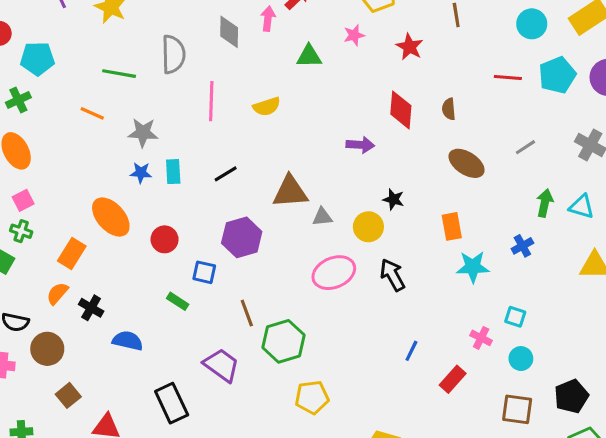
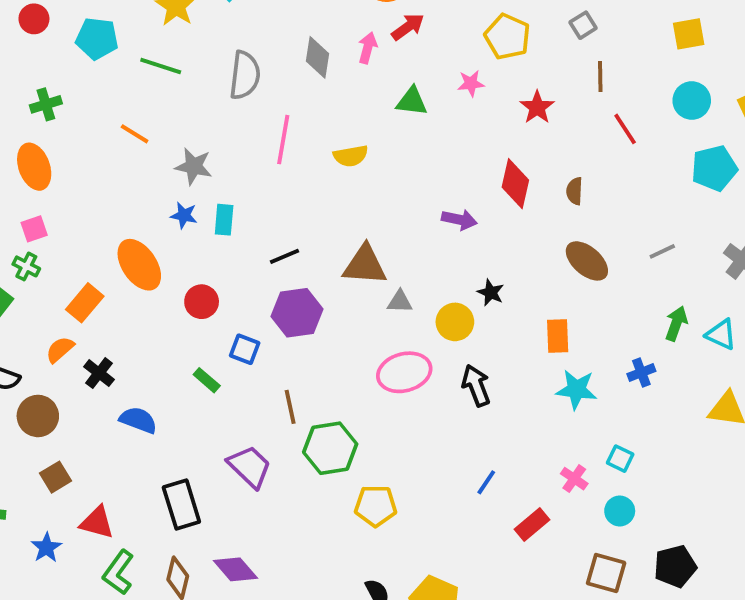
cyan pentagon: (37, 59) -> (97, 38), moved
green line: (119, 74) -> (161, 66), moved
red line: (508, 77) -> (625, 129), moved, turned 44
black line: (226, 174) -> (284, 256), moved
yellow pentagon: (312, 397) -> (376, 506), moved

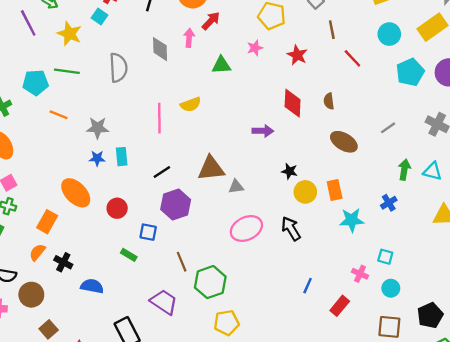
cyan pentagon: (97, 38) -> (36, 83), moved
pink line: (283, 140) -> (159, 118), moved
yellow circle: (455, 322) -> (305, 192), moved
yellow pentagon: (376, 506) -> (226, 323), moved

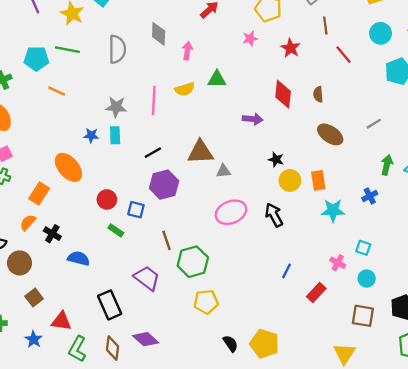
pink arrow: (189, 38) -> (187, 51), moved
green triangle: (221, 65) -> (217, 79), moved
gray star: (98, 128) -> (116, 107), moved
red circle: (117, 208) -> (107, 199), moved

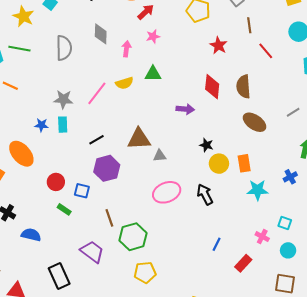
pink star: (250, 39) -> (153, 36), moved
brown semicircle: (318, 94) -> (243, 87), size x1.6
pink line: (154, 100) -> (97, 93), turned 35

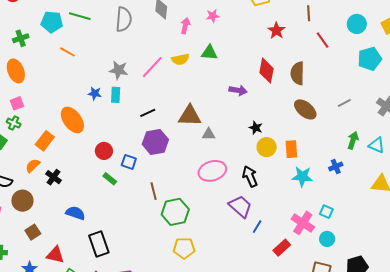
blue semicircle: (31, 235) -> (75, 213), moved
pink cross: (262, 237) -> (303, 223), size x1.6
purple trapezoid: (92, 252) -> (240, 206), moved

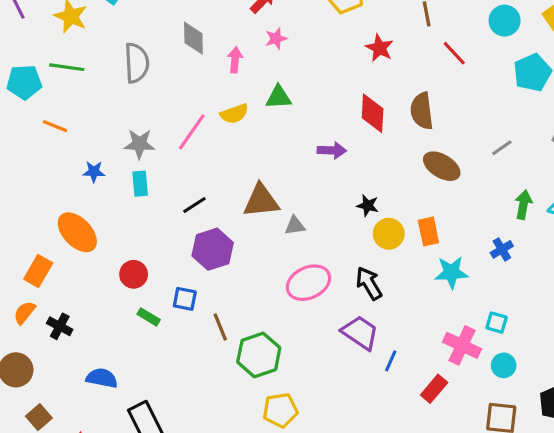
blue star: (95, 93) -> (94, 172), moved
blue square: (129, 162) -> (185, 299), moved

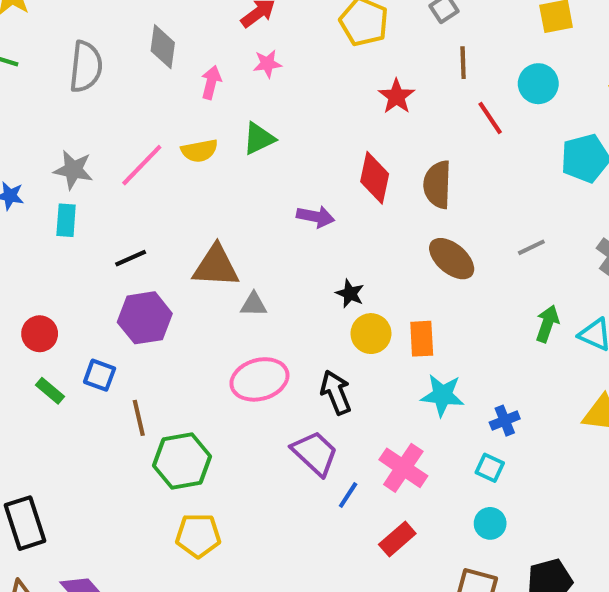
cyan circle: (505, 21) -> (538, 84), moved
green triangle: (279, 97) -> (259, 139), turned -32
blue cross: (502, 249) -> (505, 421), moved
pink cross: (462, 345) -> (403, 468), moved

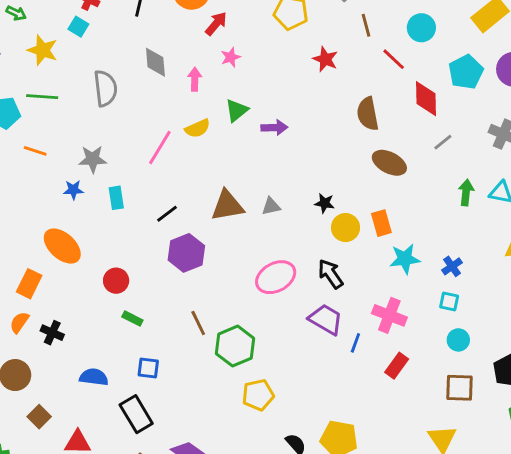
gray star: (73, 170) -> (93, 159), moved
red diamond: (375, 178) -> (426, 99), moved
purple arrow: (316, 217) -> (274, 128), moved
gray triangle: (254, 305) -> (271, 206), moved
blue square: (100, 375) -> (148, 368), moved

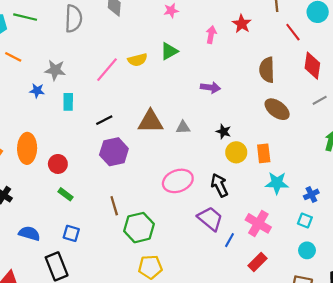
pink arrow: (195, 79) -> (211, 35), moved
purple arrow: (274, 128) -> (210, 88), moved
orange ellipse: (62, 246) -> (27, 148), moved, turned 40

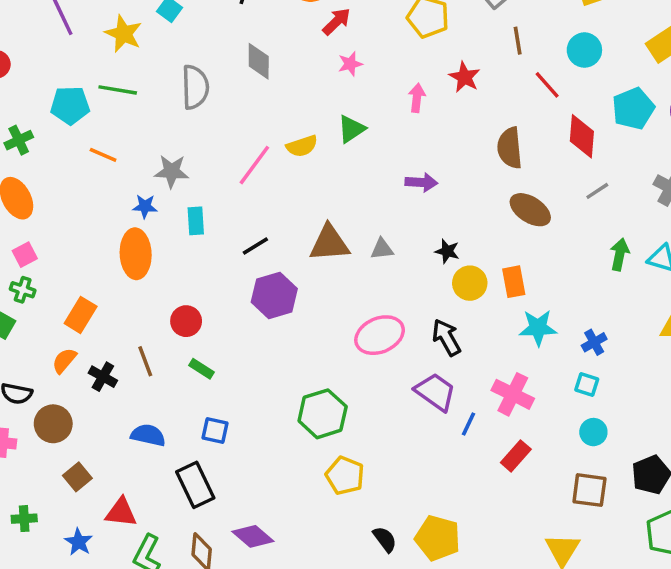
orange ellipse: (27, 148) -> (136, 254), moved
brown line: (114, 206) -> (145, 361), moved
yellow pentagon: (150, 267) -> (345, 476), turned 30

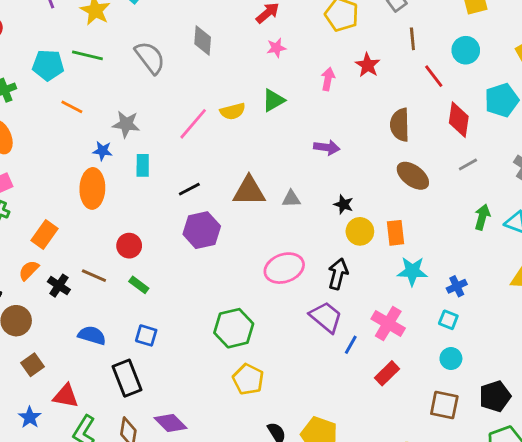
gray semicircle: (195, 87) -> (150, 58), turned -40
black arrow: (446, 337) -> (338, 274), turned 40
brown line: (145, 361) -> (94, 276), turned -50

